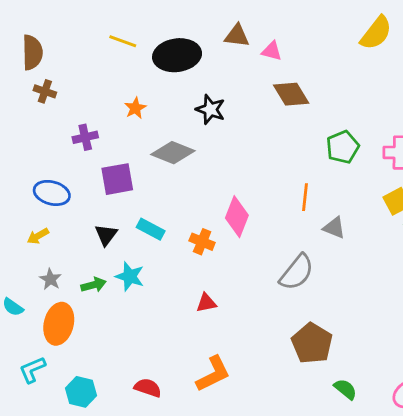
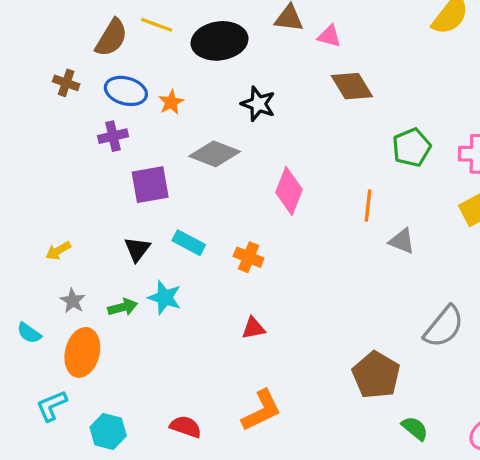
brown semicircle: (32, 52) -> (111, 38), moved, turned 32
blue ellipse: (52, 193) -> (126, 91), moved
pink diamond: (237, 217) -> (289, 191), moved
gray semicircle: (297, 272) -> (444, 327), moved

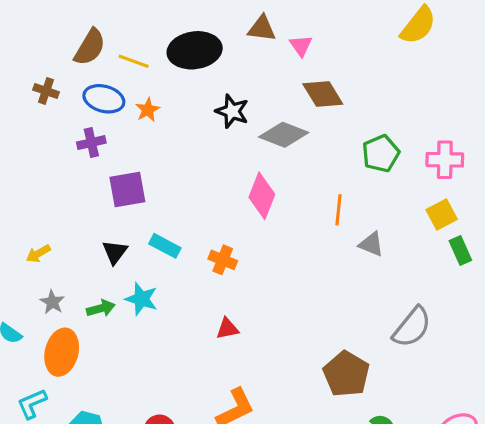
yellow line: (157, 25) -> (134, 61), moved
pink triangle: (329, 36) -> (301, 46), turned 40
gray diamond: (215, 154) -> (284, 135), moved

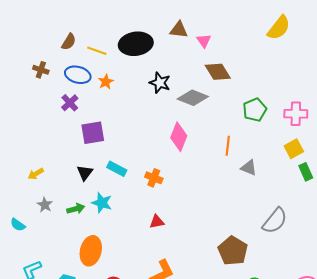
brown semicircle: (90, 47) -> (69, 42), size x0.7
purple cross: (91, 143) -> (70, 103), turned -30
orange ellipse: (62, 352) -> (91, 251), moved

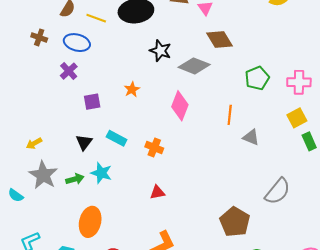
orange star: (106, 82) -> (132, 89), moved
purple square: (93, 133) -> (92, 102), size x0.7
gray star: (45, 205) -> (43, 175), size x1.8

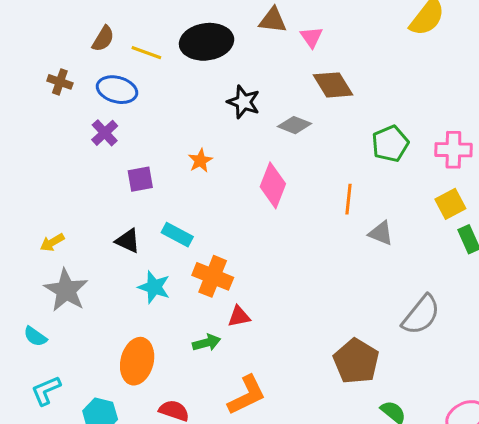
gray diamond: (194, 66) -> (294, 125), size x0.7
black triangle: (84, 142) -> (128, 241), turned -42
orange cross: (154, 147) -> (213, 276), moved, size x1.4
green arrow: (75, 179) -> (207, 343), moved
cyan semicircle: (16, 195) -> (35, 337), moved

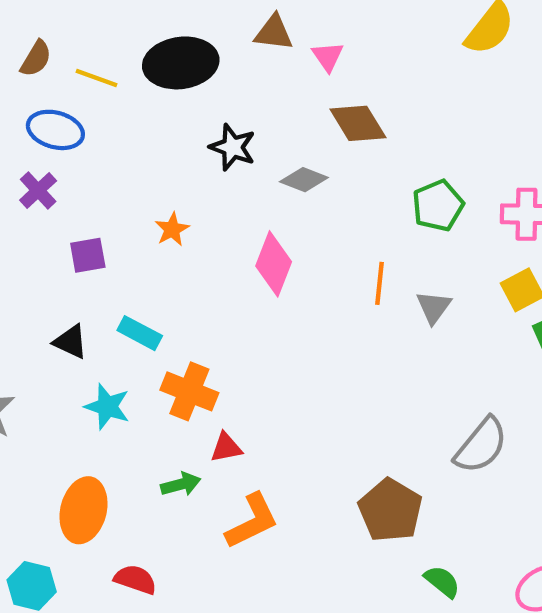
gray triangle: (381, 233) -> (434, 307), moved, turned 44
orange L-shape: (247, 395) -> (252, 521), moved

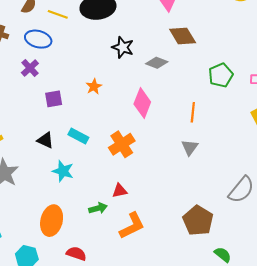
gray triangle: (434, 307) -> (190, 147), moved
orange cross: (189, 391) -> (122, 144), moved, turned 35

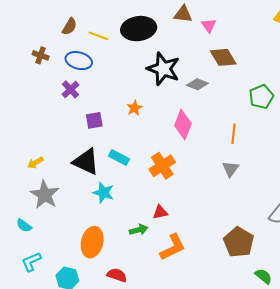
black star: (123, 47) -> (163, 69), size x1.5
black triangle: (45, 140) -> (86, 162), size x1.6

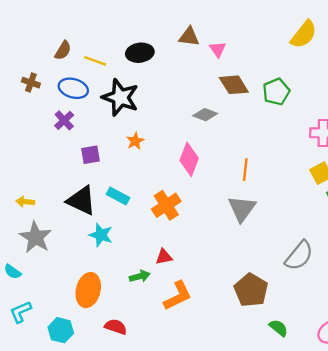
black ellipse: (139, 29) -> (140, 53), size x0.7
black star: (163, 69) -> (120, 97), moved
green pentagon: (261, 97) -> (276, 92), moved
yellow arrow: (35, 163) -> (25, 202), turned 35
gray triangle: (230, 169) -> (242, 209), size x1.5

